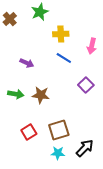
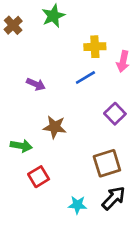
yellow cross: (61, 34) -> (95, 47), moved
blue line: (64, 58) -> (85, 77), turned -63
green arrow: (16, 94) -> (21, 146), moved
brown square: (59, 130) -> (107, 163), moved

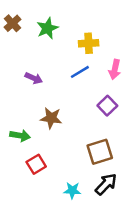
green star: (53, 16) -> (47, 28), moved
pink arrow: (123, 61) -> (115, 69), moved

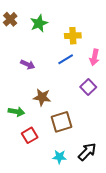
brown square: (100, 152) -> (62, 122), moved

